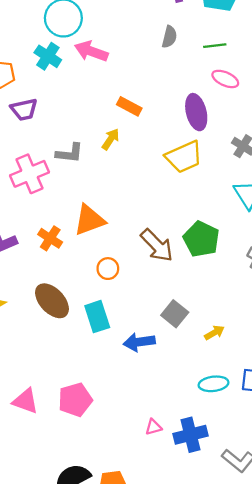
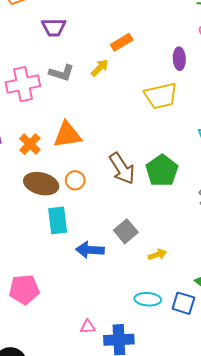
orange rectangle: (129, 106) -> (122, 42), turned -70
purple trapezoid: (24, 110) -> (54, 27), moved
purple ellipse: (196, 112) -> (179, 59), size x0.7
brown ellipse: (52, 301) -> (41, 184), moved, turned -44

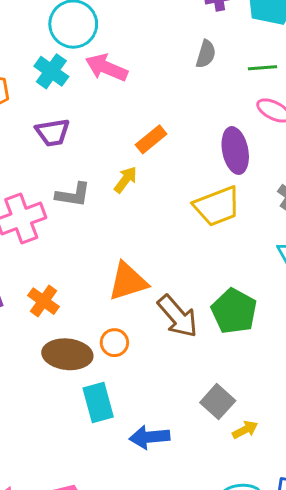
purple ellipse: (179, 59) -> (235, 151), size x1.4
orange triangle: (67, 135) -> (128, 282), moved
gray square: (126, 231) -> (218, 402), moved

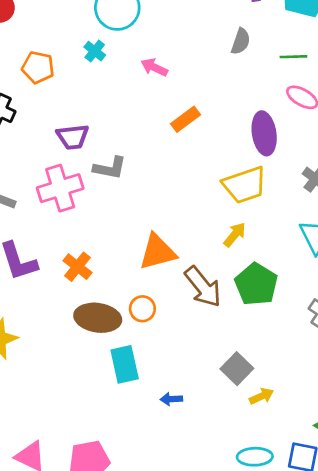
pink arrow: (106, 68) -> (154, 67), moved, size x0.7
cyan cross: (51, 71) -> (95, 51), size x0.7
purple trapezoid: (53, 132) -> (73, 137), moved
yellow arrow: (126, 180) -> (235, 235), moved
blue arrow: (149, 437) -> (171, 399), size x0.6

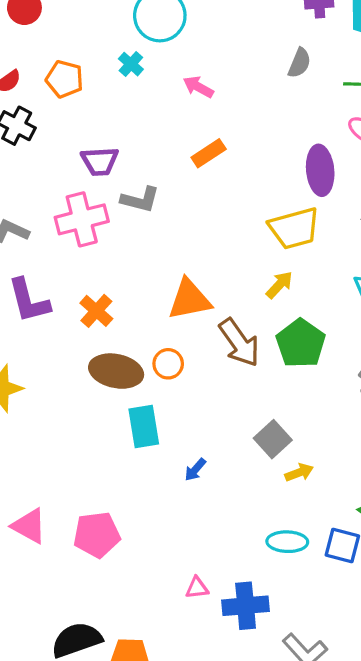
orange rectangle: (185, 119) -> (209, 153), moved
blue arrow: (171, 399) -> (195, 470), turned -50

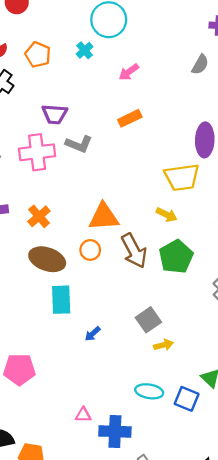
pink arrow: (198, 87) -> (129, 72), turned -72
yellow arrow: (279, 285) -> (167, 215), turned 66
orange circle: (168, 364) -> (90, 250), moved

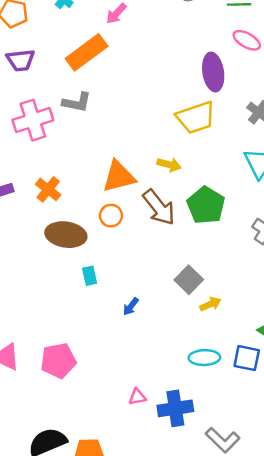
purple trapezoid: (55, 114) -> (21, 60), moved
orange rectangle: (130, 118) -> (87, 52), moved, size x1.6
yellow arrow: (167, 215) -> (169, 165), moved
cyan rectangle: (61, 300) -> (90, 276), size x0.6

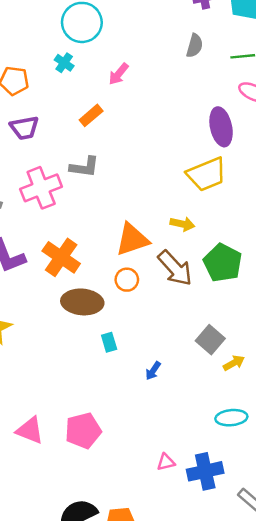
orange rectangle: (87, 52) -> (91, 115), size x0.6
orange cross: (48, 189) -> (61, 257), size x1.4

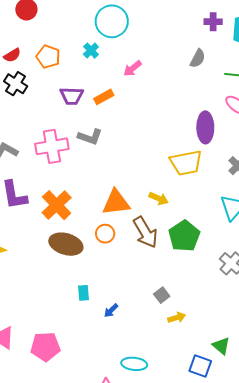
purple trapezoid: (24, 128) -> (72, 96), moved
gray square: (210, 340) -> (162, 295), size x0.7
cyan rectangle: (109, 342) -> (84, 293), moved
cyan ellipse: (231, 418) -> (134, 364), moved

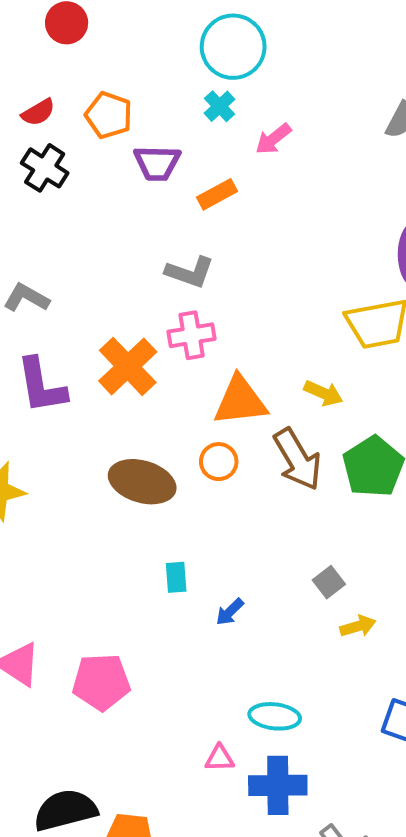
cyan cross: (91, 51) -> (220, 106), moved
purple trapezoid: (72, 96) -> (157, 163), moved
pink cross: (52, 146) -> (192, 335), moved, size x0.7
orange cross: (57, 205) -> (128, 366), moved

